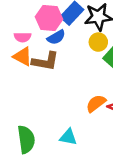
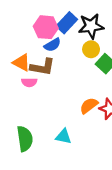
pink semicircle: (23, 37) -> (29, 82), moved

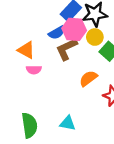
pink hexagon: (46, 27) -> (74, 29), moved
brown L-shape: (42, 67) -> (67, 49), moved, turned 145
orange semicircle: (89, 106) -> (88, 78), moved

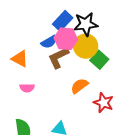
yellow circle: (95, 37) -> (86, 46), size x1.5
pink semicircle: (34, 70) -> (27, 88), moved

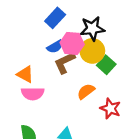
blue rectangle: (63, 21) -> (55, 18), moved
orange triangle: (20, 59) -> (25, 74), moved
pink semicircle: (27, 88) -> (33, 94), size x1.5

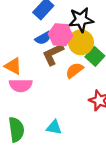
orange semicircle: (86, 91) -> (74, 70), moved

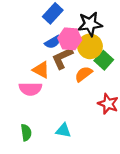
orange triangle: (13, 66) -> (41, 70), moved
green semicircle: (16, 130) -> (26, 133), size x0.7

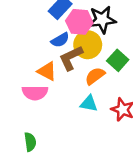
pink hexagon: (70, 39) -> (79, 22), moved
yellow circle: (90, 46) -> (88, 45), moved
cyan triangle: (63, 130) -> (89, 104), moved

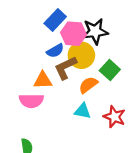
orange triangle: (47, 71) -> (43, 80), turned -30

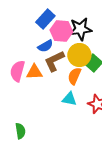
yellow circle: (81, 55) -> (79, 55), moved
orange semicircle: (88, 85) -> (74, 76), turned -30
pink semicircle: (31, 101) -> (17, 71), moved, turned 105

